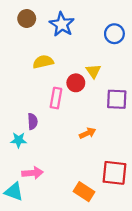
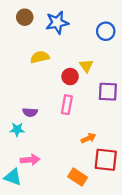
blue star: (62, 24) -> (57, 23), turned 30
pink rectangle: (56, 98) -> (67, 105), moved
purple semicircle: (33, 121) -> (30, 112), turned 96
orange arrow: (88, 133) -> (88, 138), moved

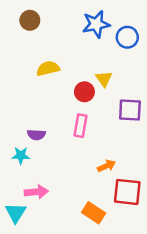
blue star: (57, 23) -> (96, 24), moved
cyan triangle: (13, 177) -> (16, 213), turned 42

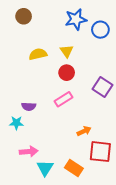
yellow triangle: (104, 79) -> (67, 51), moved
purple square: (130, 110) -> (102, 87), turned 30
pink rectangle: (81, 126) -> (64, 99), turned 48
cyan triangle: (16, 213) -> (45, 168), moved

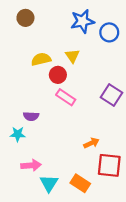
red circle: (67, 73) -> (58, 75), moved
pink rectangle: (64, 99) -> (66, 97), moved, turned 66

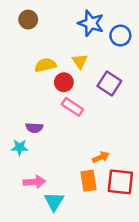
blue star: (82, 21) -> (91, 23), turned 30
purple square: (111, 95) -> (109, 83), moved
orange rectangle: (80, 183) -> (88, 181), moved, turned 48

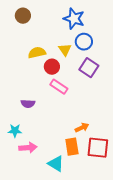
blue circle: (120, 36) -> (84, 42), moved
cyan star: (20, 147) -> (15, 131), moved
cyan triangle: (54, 202) -> (56, 164), moved, turned -30

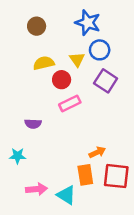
brown circle: (23, 16) -> (37, 26), moved
pink rectangle: (59, 87) -> (70, 103), turned -60
pink arrow: (28, 148) -> (37, 189), moved

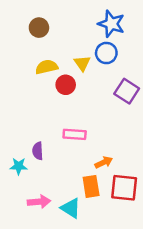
blue star: (88, 23) -> (111, 24), moved
purple square: (106, 81) -> (127, 91), moved
pink rectangle: (70, 103) -> (75, 134), moved, turned 30
purple semicircle: (33, 124) -> (38, 151), moved, turned 84

